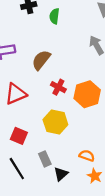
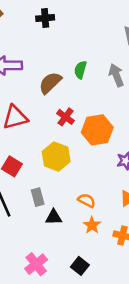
green semicircle: (54, 16) -> (80, 70), moved
black triangle: (61, 174) -> (54, 217), turned 32

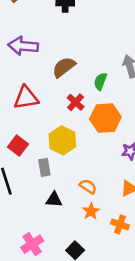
green semicircle: (80, 70) -> (100, 81), moved
gray rectangle: (38, 197) -> (44, 167), moved

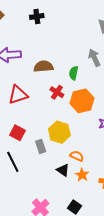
brown semicircle: (64, 67) -> (44, 66), turned 42
yellow hexagon: (62, 140) -> (59, 132), moved
black triangle: (54, 200) -> (63, 170), moved, turned 40

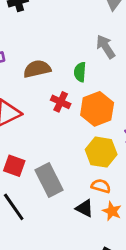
yellow hexagon: (59, 132) -> (101, 152), moved
gray rectangle: (41, 146) -> (49, 180), size x1.6

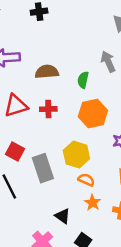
red cross: (61, 102) -> (48, 109), moved, turned -35
yellow hexagon: (101, 152) -> (76, 155), moved
black triangle: (85, 208) -> (63, 216), moved

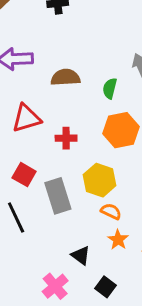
red cross: (48, 109) -> (66, 138), moved

